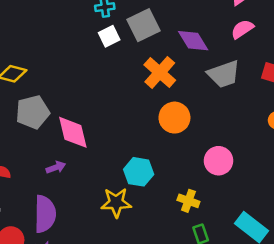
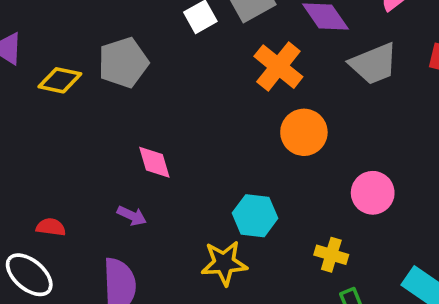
gray pentagon: (33, 112) -> (123, 63), moved
pink diamond: (73, 132) -> (154, 162), size x0.7
purple arrow: (56, 167) -> (132, 216), turned 48

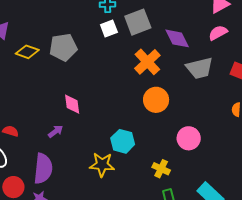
purple arrow: (132, 216) -> (56, 131), turned -70

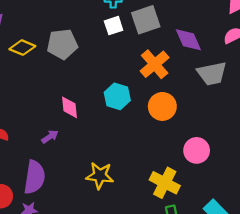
cyan hexagon: (123, 141) -> (117, 96), moved
yellow cross: (161, 169) -> (165, 183), size x1.5

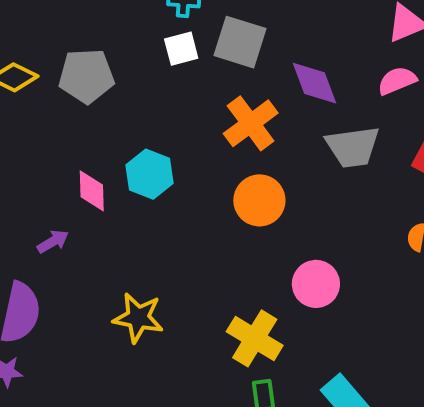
gray square: (146, 20) -> (240, 42), turned 32
cyan hexagon: (117, 96) -> (149, 174), moved

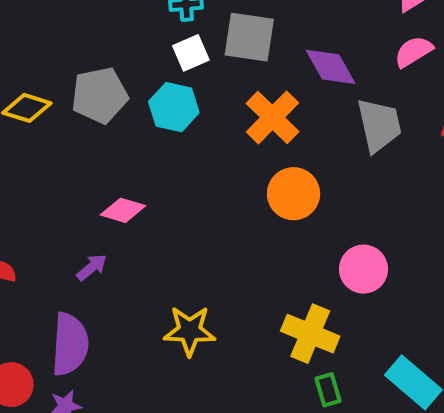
gray trapezoid: (353, 147) -> (379, 125), turned -86
cyan hexagon: (149, 174) -> (174, 107), moved
pink diamond: (92, 191) -> (123, 210), turned -63

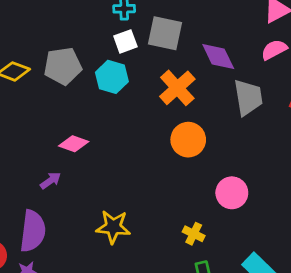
yellow cross: (310, 334) -> (194, 234), size x0.6

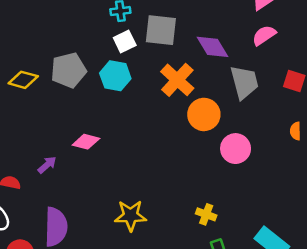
orange circle: (188, 140) -> (204, 114), moved
purple arrow: (50, 181) -> (47, 165), moved
pink circle: (232, 193) -> (236, 149), moved

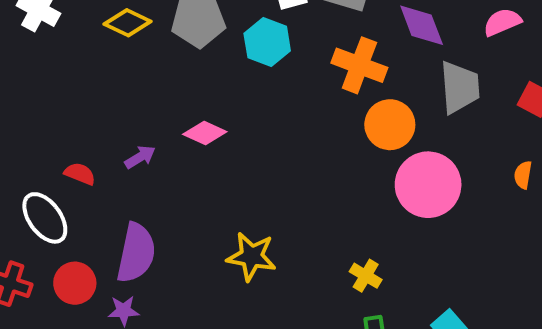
orange cross: (177, 80) -> (359, 65), turned -32
pink circle: (236, 149) -> (428, 185), size x1.4

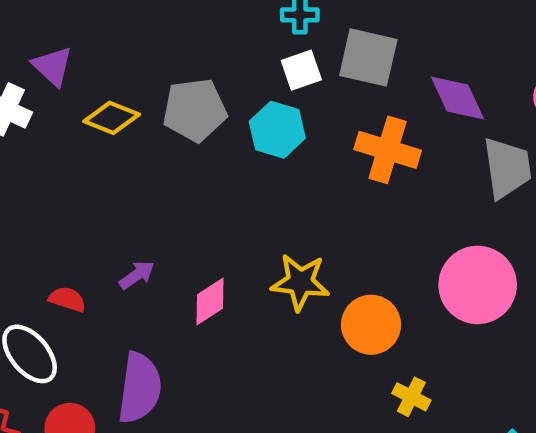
orange circle: (390, 125) -> (371, 325), moved
pink diamond: (205, 133) -> (210, 301), moved, turned -54
yellow star: (252, 256) -> (300, 282), moved

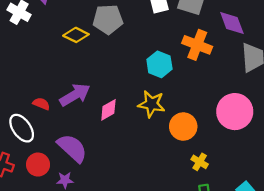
yellow diamond: (112, 118) -> (76, 35), moved
cyan hexagon: (277, 130) -> (159, 64), moved
purple arrow: (137, 275) -> (75, 95), size x1.8
purple semicircle: (140, 388) -> (72, 148), turned -60

